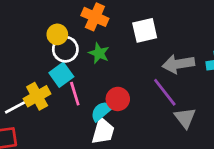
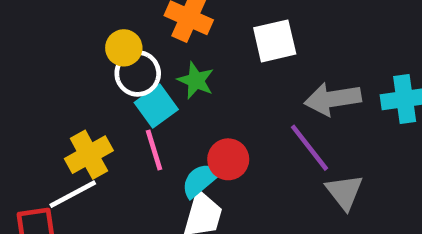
cyan square: (61, 75) -> (156, 106), moved
white line: (18, 106) -> (73, 194), moved

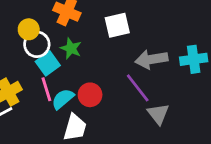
cyan semicircle: (200, 180) -> (63, 99), moved

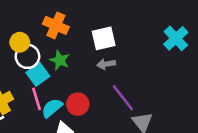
gray arrow: (151, 59) -> (106, 64), moved, size x0.6
cyan cross: (194, 59) -> (176, 38), moved, turned -35

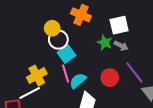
green star: (60, 60) -> (105, 43), moved
gray arrow: (106, 64) -> (121, 46), turned -144
red circle: (78, 104) -> (110, 78), moved

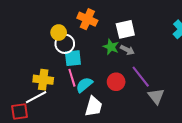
cyan square: (67, 54) -> (73, 58), turned 30
yellow cross: (37, 76) -> (43, 80), turned 36

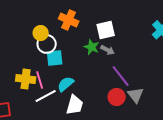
pink line: (72, 78) -> (40, 80), moved
red circle: (116, 82) -> (117, 97), moved
white line: (36, 97) -> (46, 96), moved

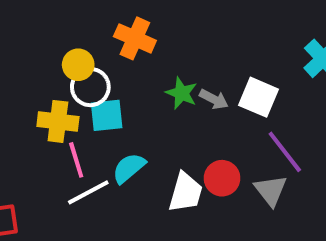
white square: (106, 30) -> (258, 97), moved, turned 36
purple line: (121, 76) -> (285, 152), moved
yellow cross: (26, 79) -> (58, 121), moved
red circle: (117, 97) -> (222, 178), moved
white trapezoid: (75, 105) -> (186, 192), moved

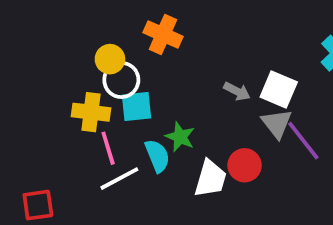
green star: (181, 93) -> (180, 137), moved
cyan semicircle: (129, 168) -> (157, 156), turned 108
gray triangle: (271, 190) -> (277, 124), moved

